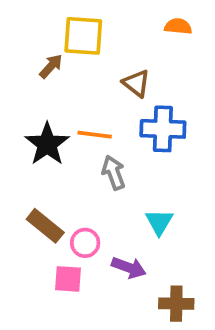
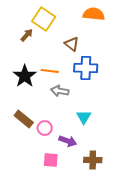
orange semicircle: (178, 26) -> (94, 14), size x1.5
yellow square: (83, 36) -> (44, 19), turned 30
gray arrow: (114, 173) -> (60, 91), turned -60
pink square: (68, 279) -> (51, 160), moved

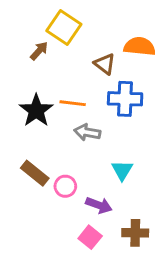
orange semicircle: (94, 14) -> (140, 46), moved
pink square: (51, 160) -> (90, 237), moved, turned 35

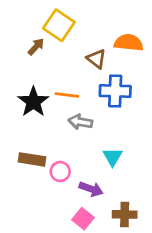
brown rectangle: (35, 173) -> (32, 159), turned -30

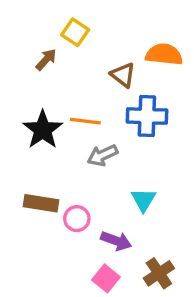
yellow square: (59, 25) -> (75, 32), size x0.7
gray arrow: (80, 122) -> (102, 155), turned -35
brown cross: (125, 214) -> (159, 273), turned -35

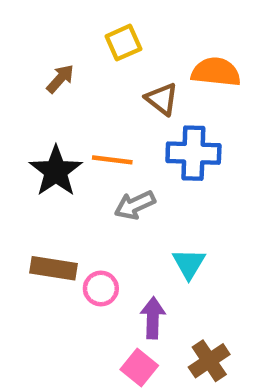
yellow square: (75, 32) -> (123, 43), moved, turned 32
purple arrow: (116, 241) -> (153, 318), turned -108

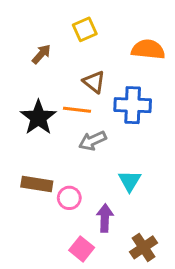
brown triangle: (162, 99) -> (94, 82), moved
pink square: (139, 367) -> (82, 249), moved

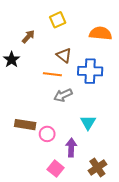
black star: (38, 117) -> (12, 60), moved, size x0.7

